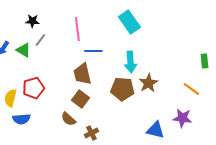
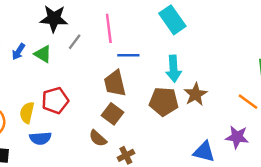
black star: (32, 21) -> (54, 19), size x1.6
gray line: (40, 40) -> (75, 42), moved

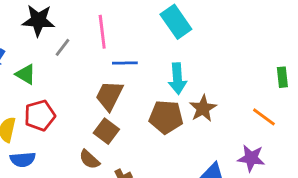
green triangle: (43, 54) -> (26, 74), moved
brown trapezoid: (115, 83) -> (109, 96), turned 40

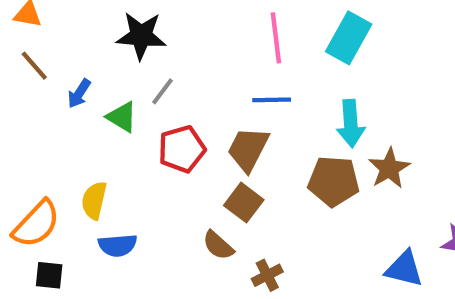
cyan rectangle: (176, 22) -> (349, 38), turned 64
pink line: (102, 32) -> (276, 38), moved
gray line: (62, 47) -> (163, 91), moved
red pentagon: (40, 115) -> (182, 149), moved

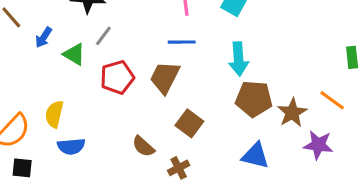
brown star: (389, 168) -> (292, 113), moved
brown pentagon: (334, 181) -> (254, 99), moved
brown square: (244, 203) -> (189, 123), moved
blue triangle: (404, 269) -> (255, 156), moved

